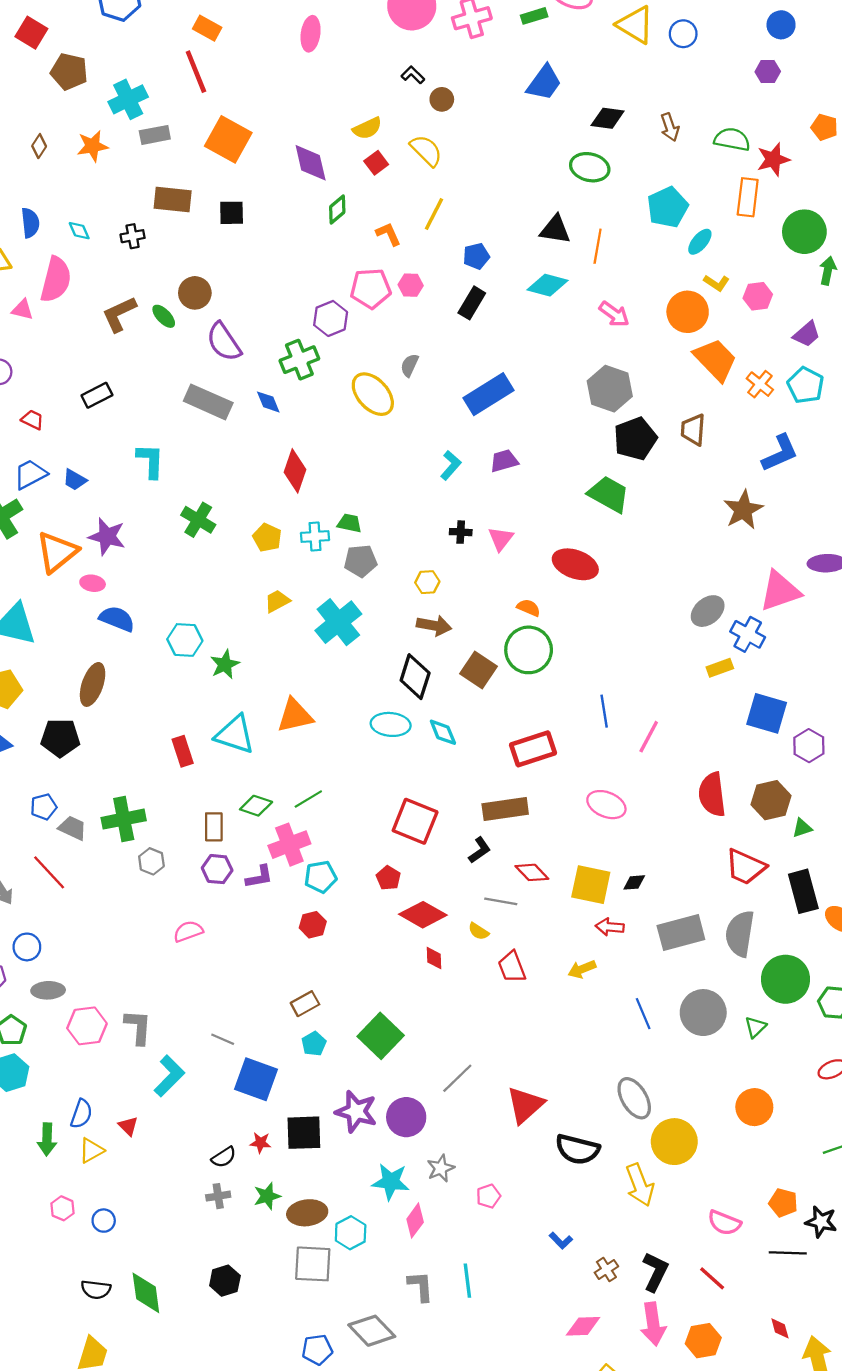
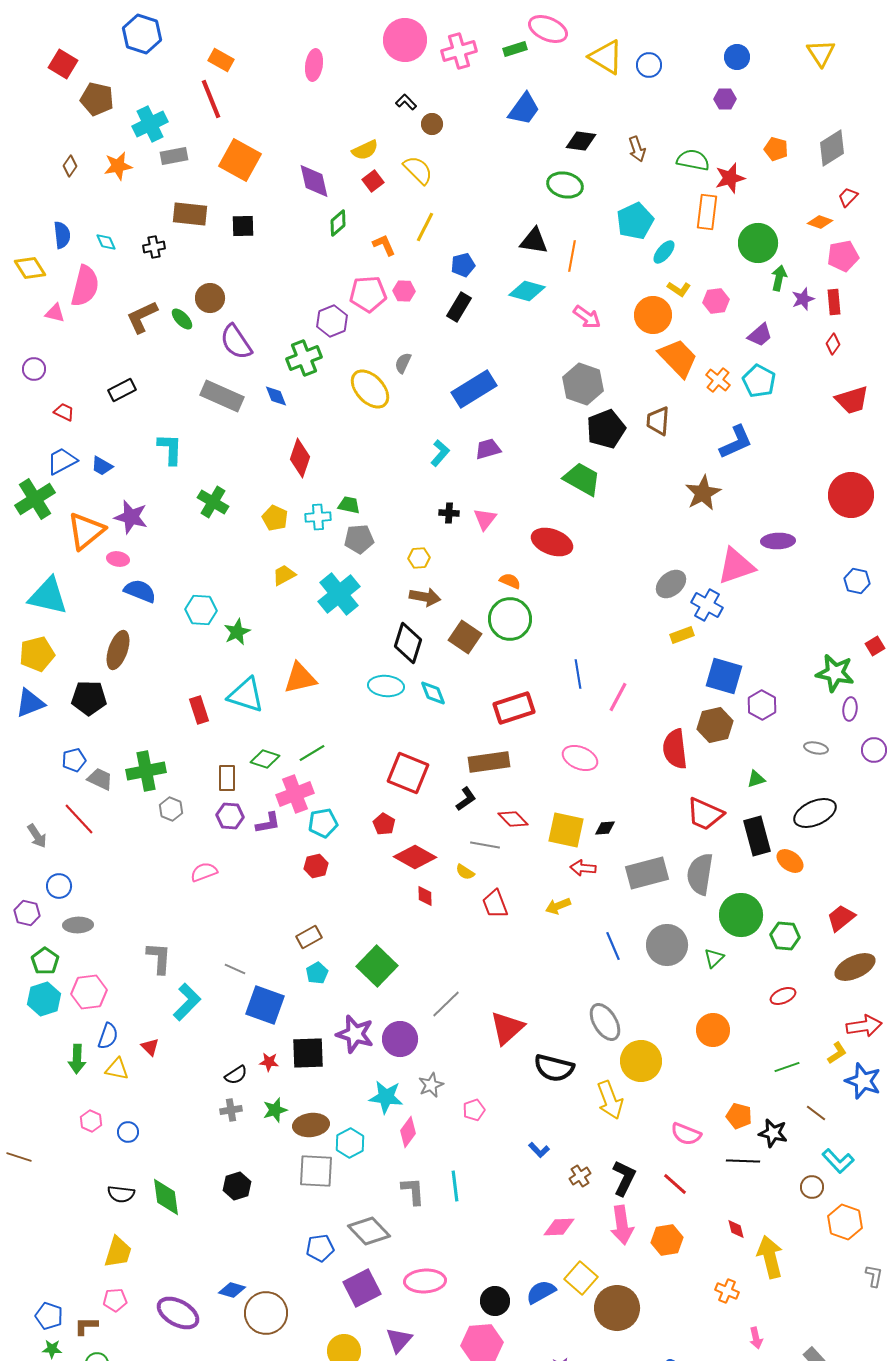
brown hexagon: (771, 800) -> (715, 725), moved
pink hexagon: (87, 1026) -> (89, 992), moved
yellow triangle: (91, 1150) -> (117, 1069), turned 40

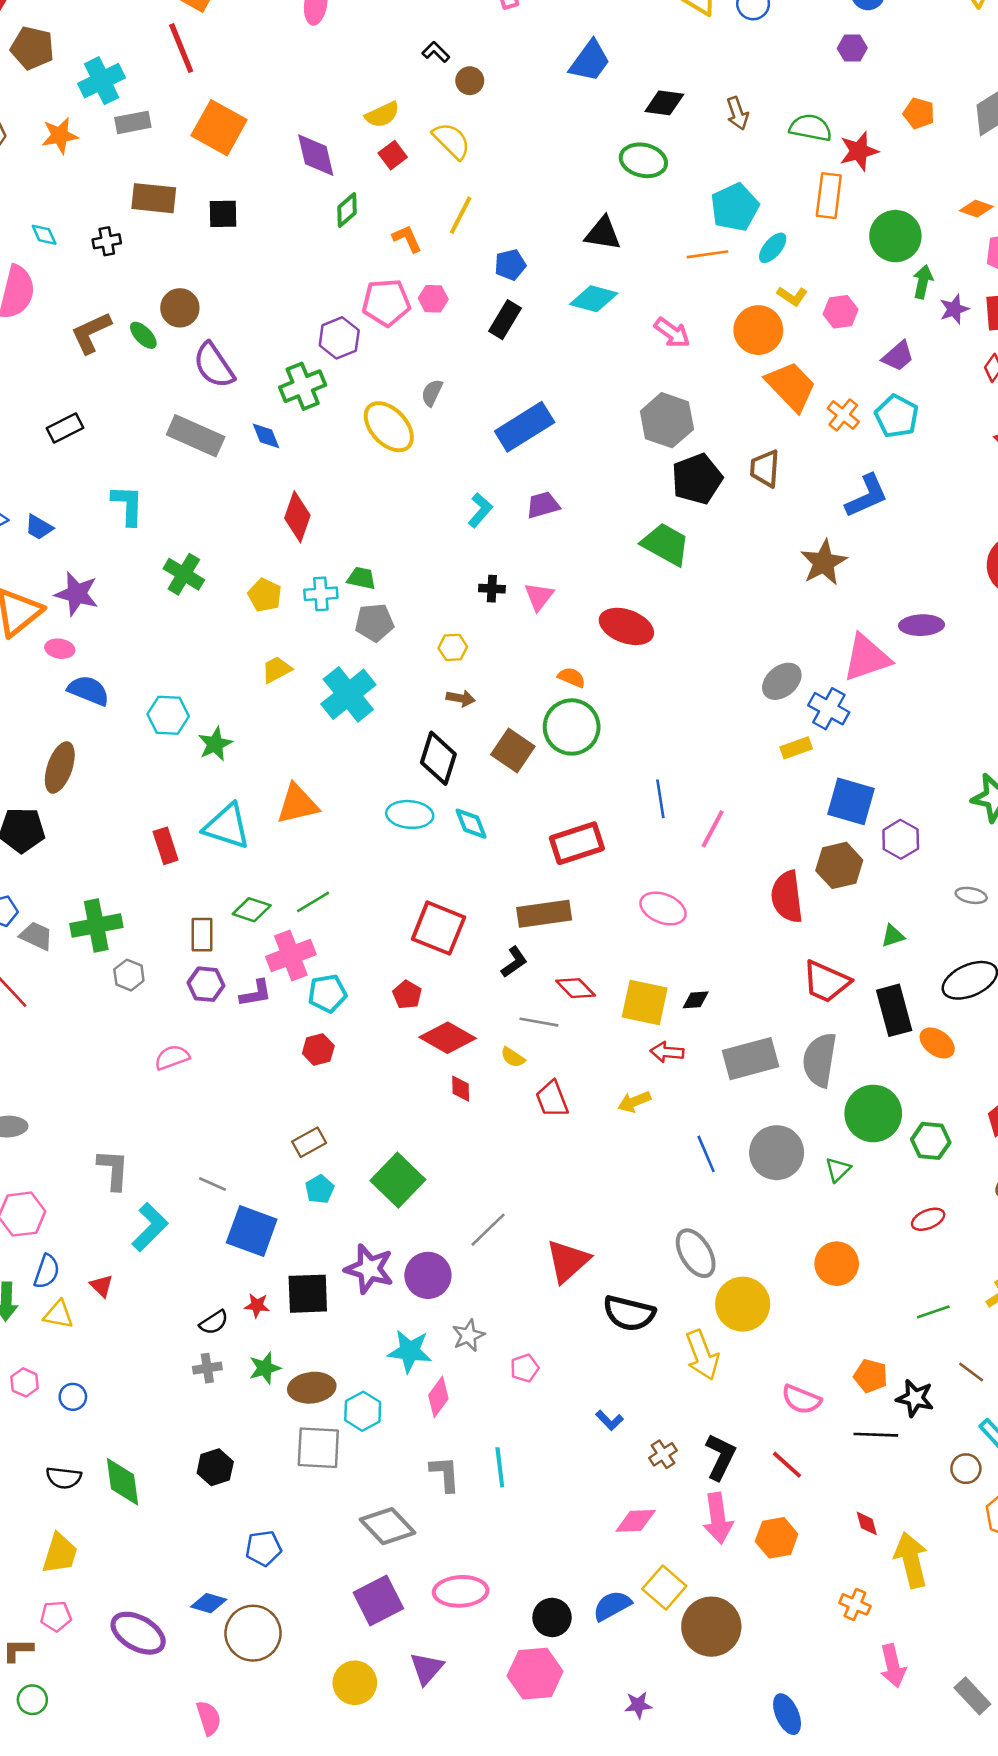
orange line: (572, 256) -> (707, 254), moved, turned 72
brown arrow: (425, 597) -> (461, 698), size x0.7
blue pentagon: (320, 1248) -> (263, 1548), moved
pink arrow: (756, 1338) -> (893, 1666), size x1.5

